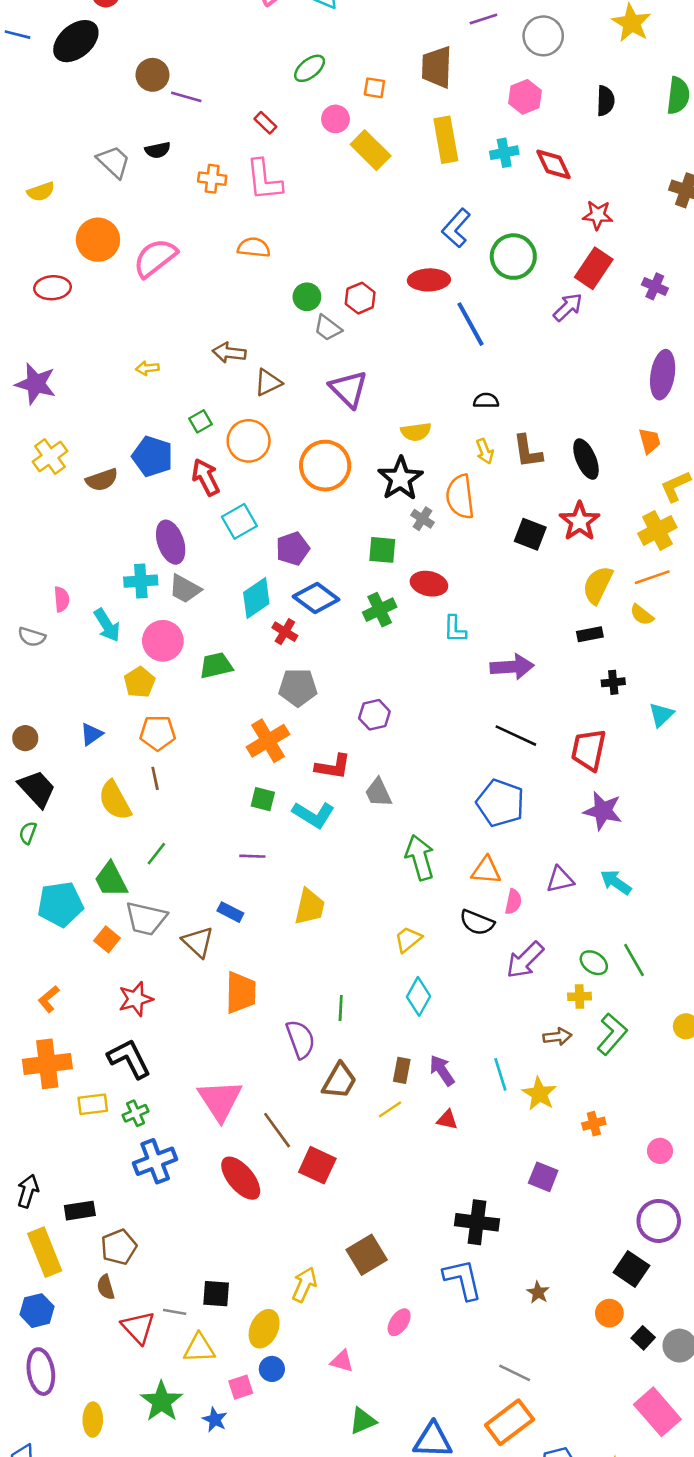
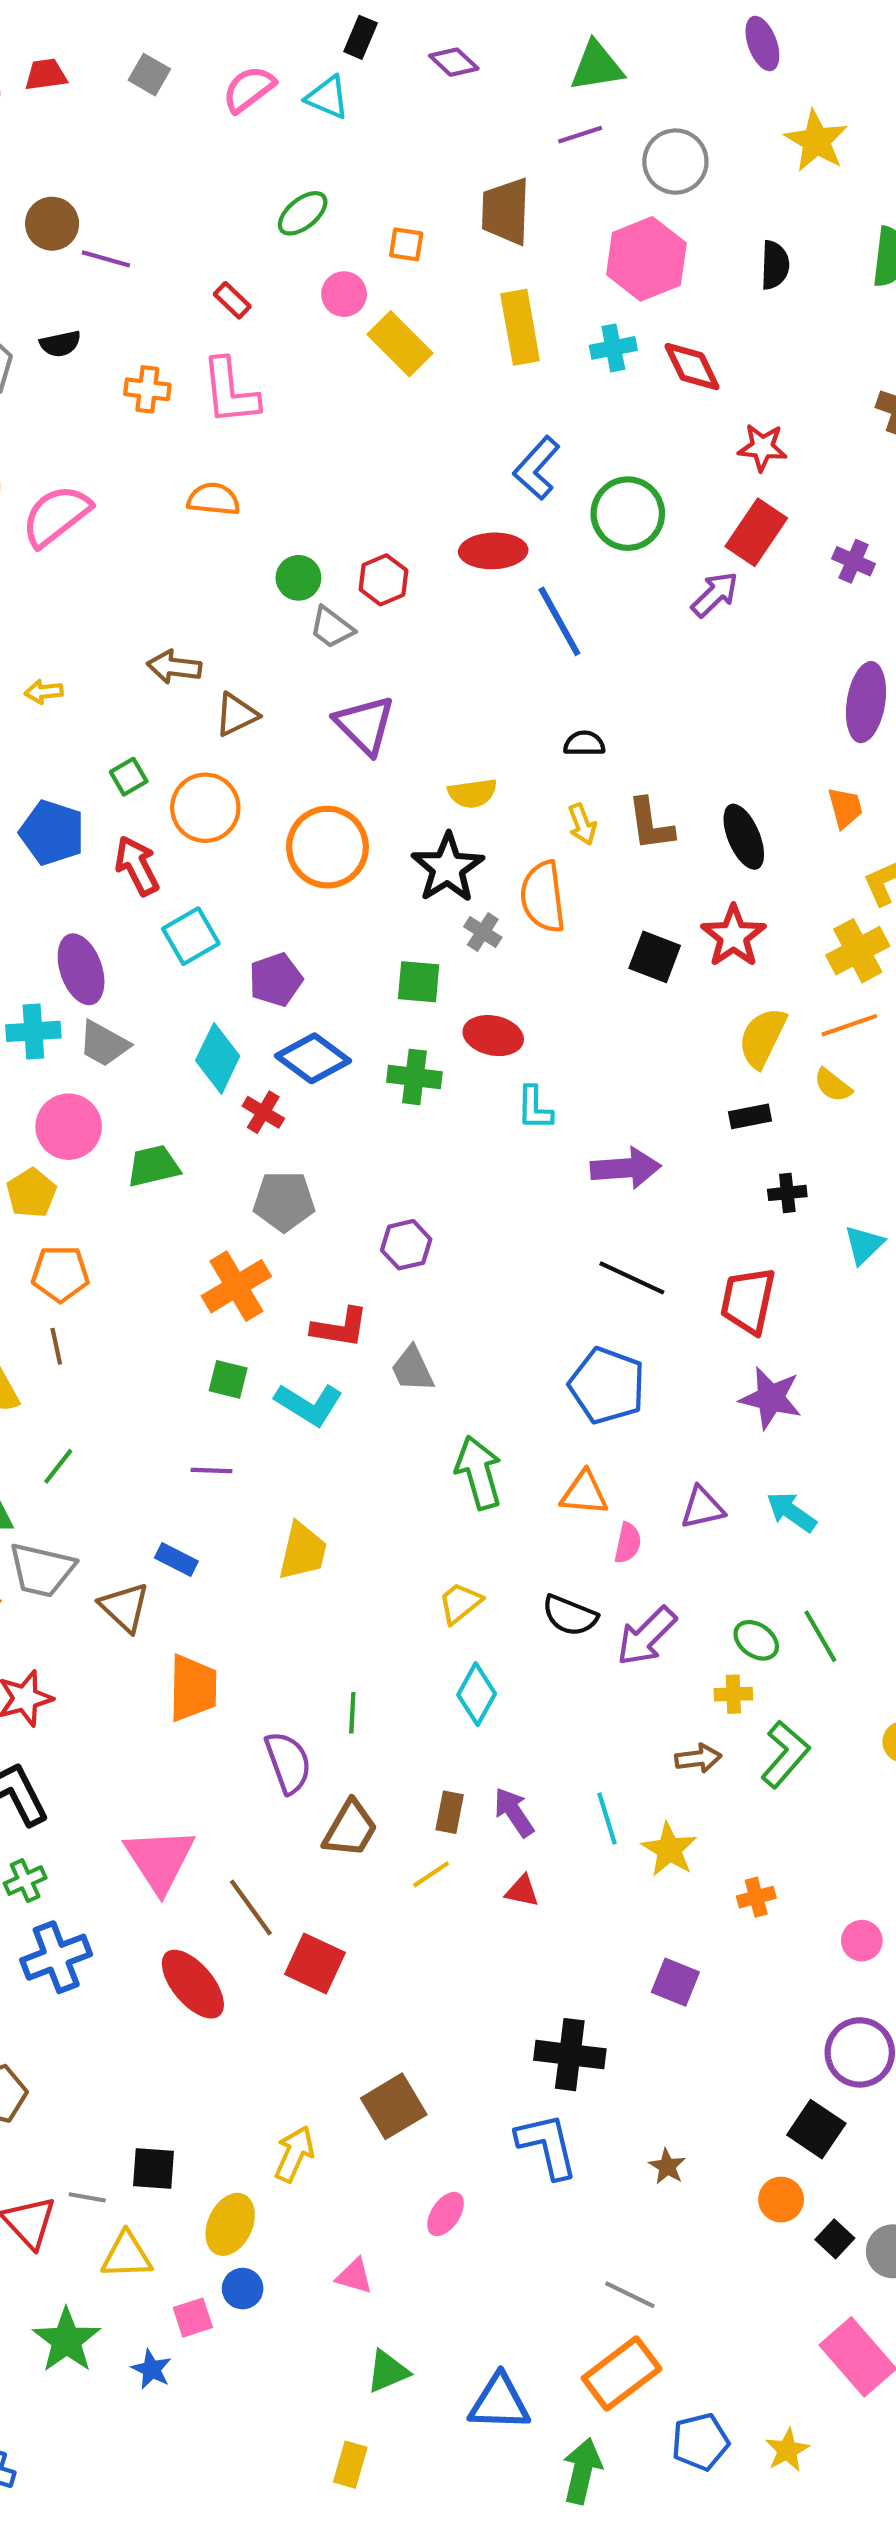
pink hexagon: (525, 97) -> (646, 259), size x1.5
cyan diamond: (256, 598) -> (218, 1058), turned -30
green cross: (380, 610) -> (414, 1077), turned 32
black semicircle: (477, 922) -> (570, 1615), moved

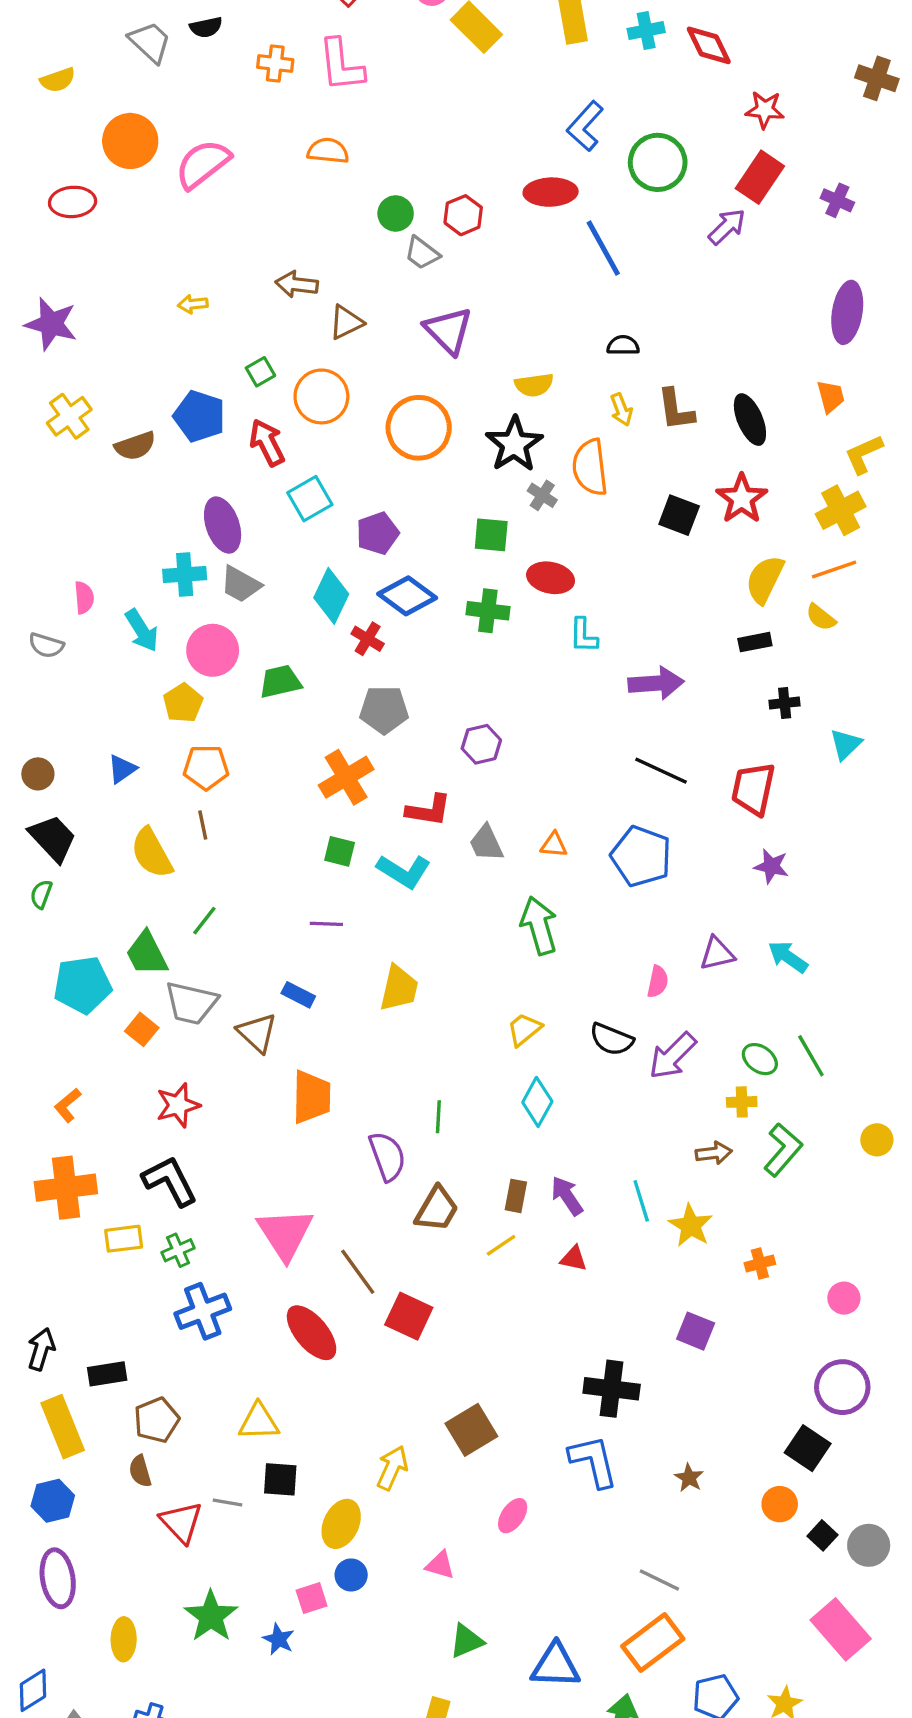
purple star: (771, 1398) -> (771, 866), size x0.7
orange triangle: (584, 1493) -> (554, 845), moved, size x0.7
yellow triangle: (127, 2255) -> (259, 1422), moved

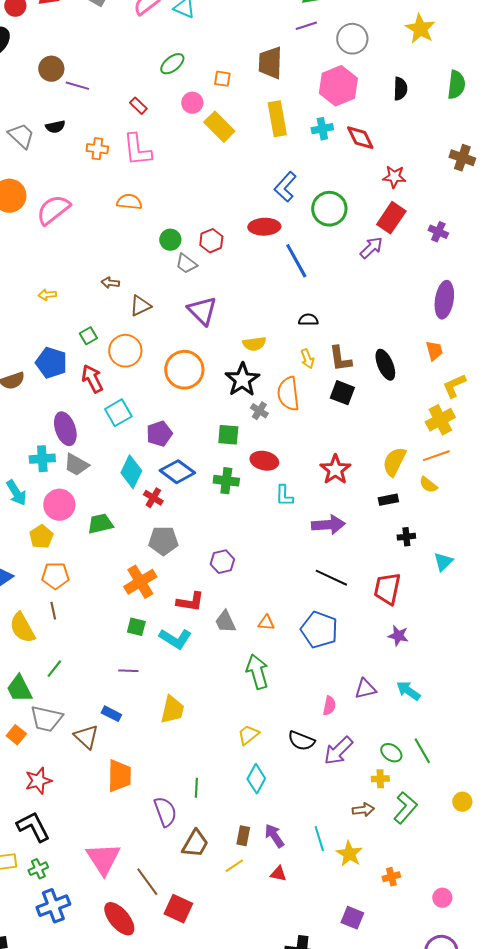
brown arrow: (297, 284) -> (110, 283), size x0.7
red star: (742, 499) -> (335, 470), moved
black square: (679, 515) -> (342, 393), moved

